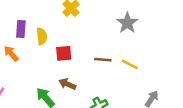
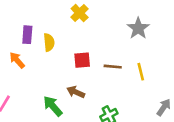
red square: (64, 53) -> (82, 60), moved
yellow line: (130, 64) -> (141, 72), turned 49

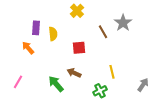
brown line: (113, 67) -> (103, 32), moved, turned 56
yellow line: (141, 72) -> (112, 72), moved

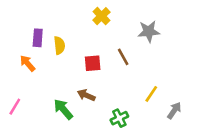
yellow cross: (77, 11) -> (102, 16), moved
gray star: (123, 23) -> (149, 31), turned 30
brown line: (103, 32) -> (123, 57), moved
yellow line: (112, 72) -> (151, 94), moved, turned 48

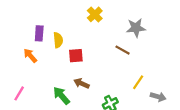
brown line: (123, 57) -> (123, 50), moved, turned -32
red square: (93, 63) -> (76, 56), moved
gray arrow: (174, 110) -> (158, 97), turned 72

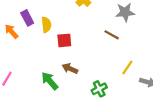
purple rectangle: (39, 33) -> (27, 18), turned -32
orange arrow: (30, 56) -> (11, 31), moved

